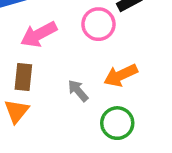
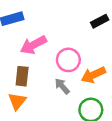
pink circle: (98, 24) -> (68, 60), moved

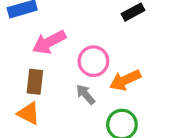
orange triangle: (17, 101) -> (29, 113), turned -42

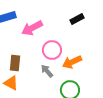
pink arrow: (49, 42) -> (32, 28), moved

